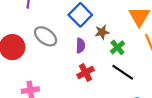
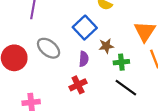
green cross: (117, 47) -> (121, 62), turned 32
red cross: (85, 73) -> (78, 85), moved

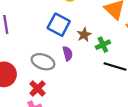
gray ellipse: (49, 48) -> (43, 62), moved
red cross: (78, 85) -> (38, 88), moved

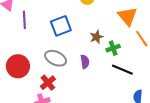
blue square: (59, 25) -> (61, 26), moved, turned 35
purple semicircle: (68, 53) -> (85, 62), moved

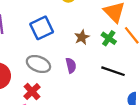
green cross: (113, 48) -> (109, 38), moved, turned -32

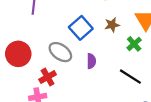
blue square: (42, 28) -> (81, 28), moved, turned -30
brown star: (82, 37) -> (112, 25), moved

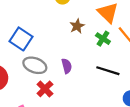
blue square: (81, 28) -> (21, 39), moved
red cross: (48, 77) -> (45, 89), moved

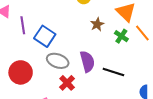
purple semicircle: (67, 66) -> (87, 62), size x1.5
black line: (108, 71) -> (113, 72), moved

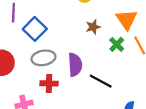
gray ellipse: (58, 61) -> (43, 58), turned -40
red cross: (67, 83) -> (49, 83), turned 35

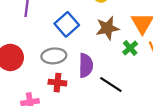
brown star: (93, 27) -> (107, 28), size x1.5
blue square: (35, 29) -> (67, 24), moved

